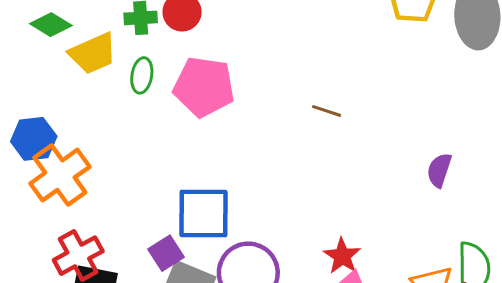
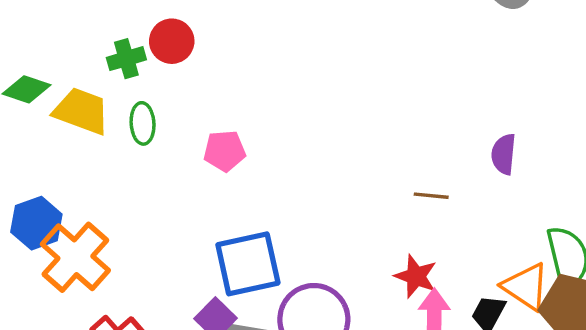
yellow trapezoid: (93, 53) -> (82, 111), turned -123
pink pentagon: (204, 87) -> (225, 151), moved, size x0.6
brown line: (327, 111) -> (431, 196), moved

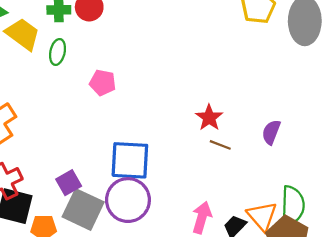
blue square: (248, 264) -> (130, 160), moved
red star: (416, 276) -> (209, 118), moved

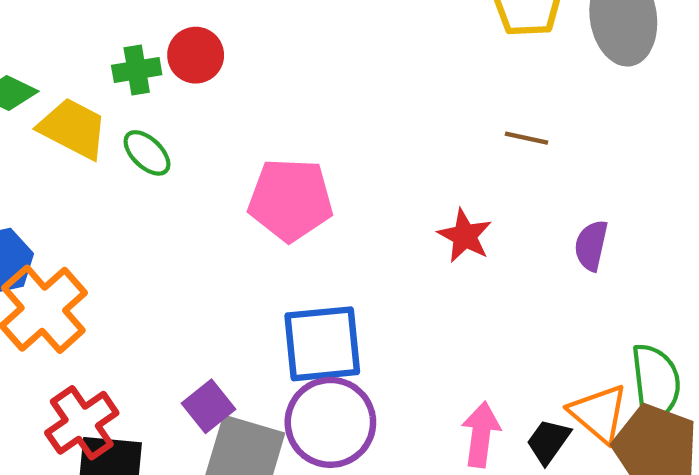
green ellipse: (58, 52) -> (147, 153), turned -50
pink pentagon: (103, 83) -> (291, 200), moved, size x1.6
brown line: (220, 145) -> (526, 138), moved

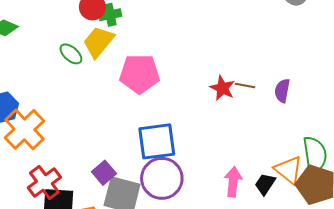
green cross: (137, 70) -> (110, 15), moved
yellow trapezoid: (73, 128) -> (98, 42), moved, turned -76
brown line: (526, 138) -> (245, 85), moved

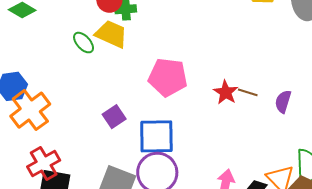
yellow trapezoid: (98, 42) -> (111, 34), turned 68
pink pentagon: (140, 74) -> (168, 77), moved
purple square: (104, 173) -> (114, 117), moved

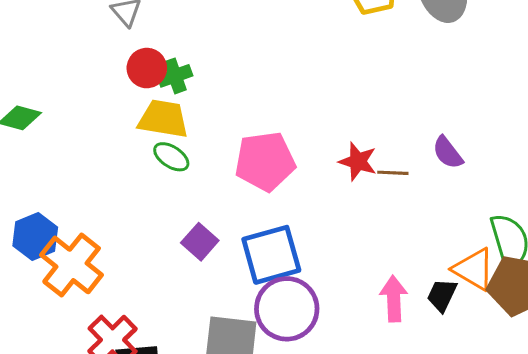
green ellipse: (84, 43) -> (171, 157), moved
brown line: (248, 92) -> (393, 173), moved
purple semicircle: (283, 102) -> (448, 153), turned -40

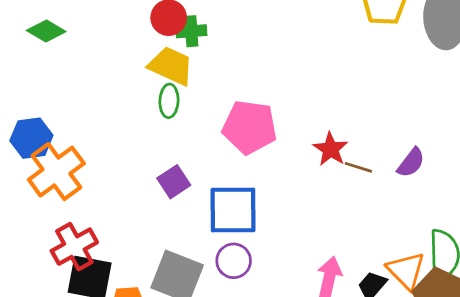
purple semicircle: (448, 153) -> (411, 163), turned -120
green ellipse: (171, 157) -> (169, 101), turned 44
purple circle: (287, 309) -> (234, 261), size x0.6

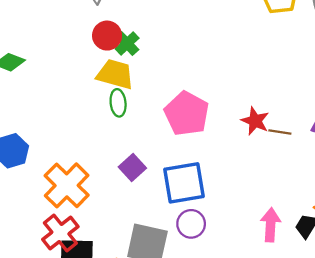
green cross: (191, 31) -> (127, 44), turned -30
pink pentagon: (250, 127) -> (187, 114), turned 30
orange cross: (56, 172) -> (67, 185), moved

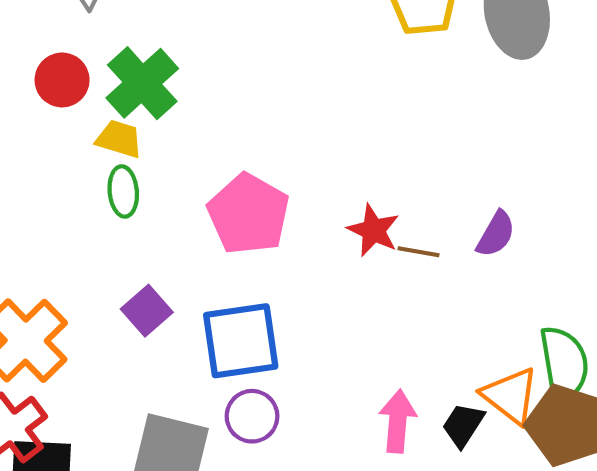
red circle: (107, 36) -> (62, 80), moved
green cross: (127, 44) -> (142, 83), size x1.6
yellow trapezoid: (115, 74) -> (119, 139), size x0.7

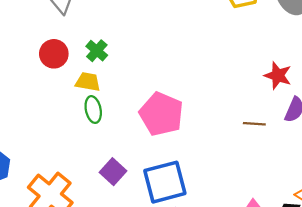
green cross: (142, 83) -> (97, 51), size x0.6
red star: (373, 230) -> (278, 76), moved

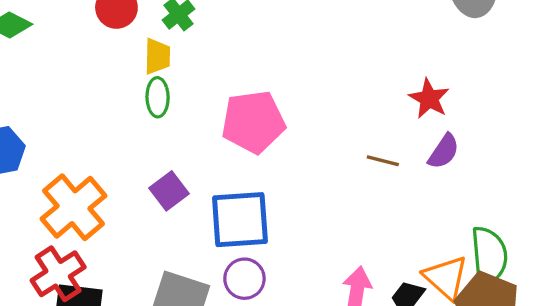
yellow trapezoid: (88, 82) -> (157, 56), turned 70
pink pentagon: (161, 114) -> (253, 122), turned 30

